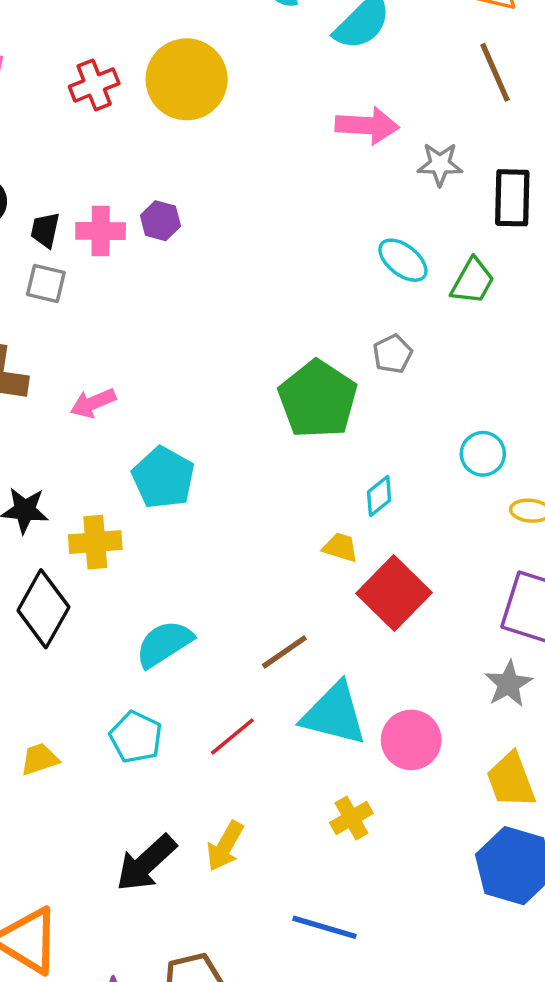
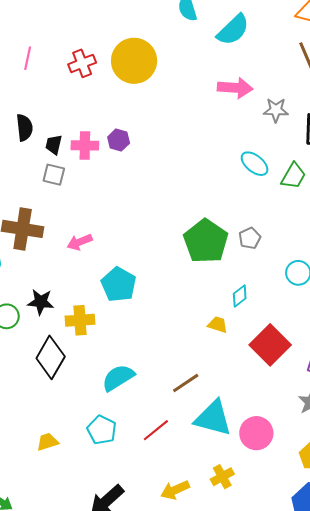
gray pentagon: (393, 354) -> (250, 238), moved
red square: (394, 593) -> (270, 345), moved
yellow arrow: (225, 846) -> (175, 490), moved, turned 36

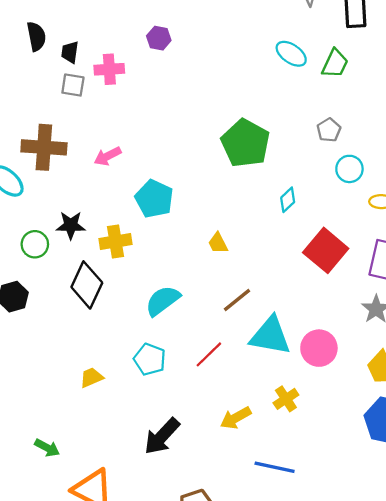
purple hexagon: (119, 140) -> (159, 38), moved
pink cross: (85, 145) -> (109, 69), moved
gray pentagon: (250, 238) -> (329, 130), moved
yellow trapezoid: (218, 325) -> (218, 243), moved, turned -130

